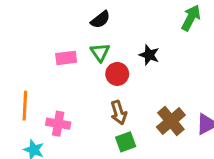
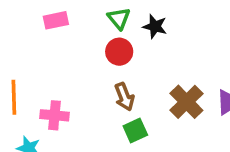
green triangle: (100, 52) -> (119, 18), moved
pink rectangle: (66, 58) -> (56, 20), moved

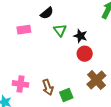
red circle: (119, 52) -> (85, 54), moved
brown arrow: (124, 97) -> (48, 87), moved

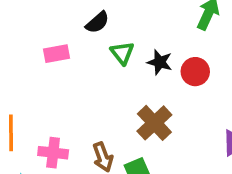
red circle: (85, 54) -> (195, 72), moved
brown cross: (96, 80) -> (154, 123), moved

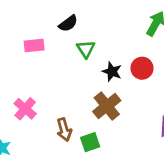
black star: (160, 62) -> (112, 72), moved
pink cross: (53, 153) -> (25, 109), moved, turned 30

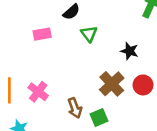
red circle: (142, 68) -> (143, 85), moved
black star: (112, 72) -> (130, 51), moved

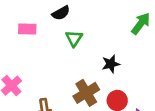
black star: (130, 51) -> (111, 64), turned 30

